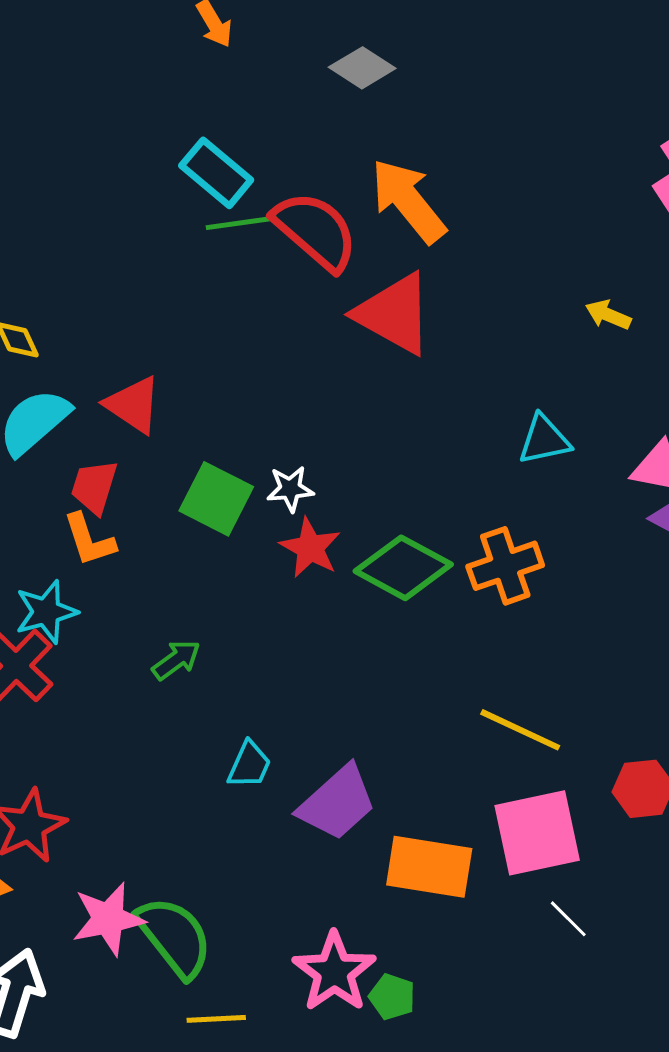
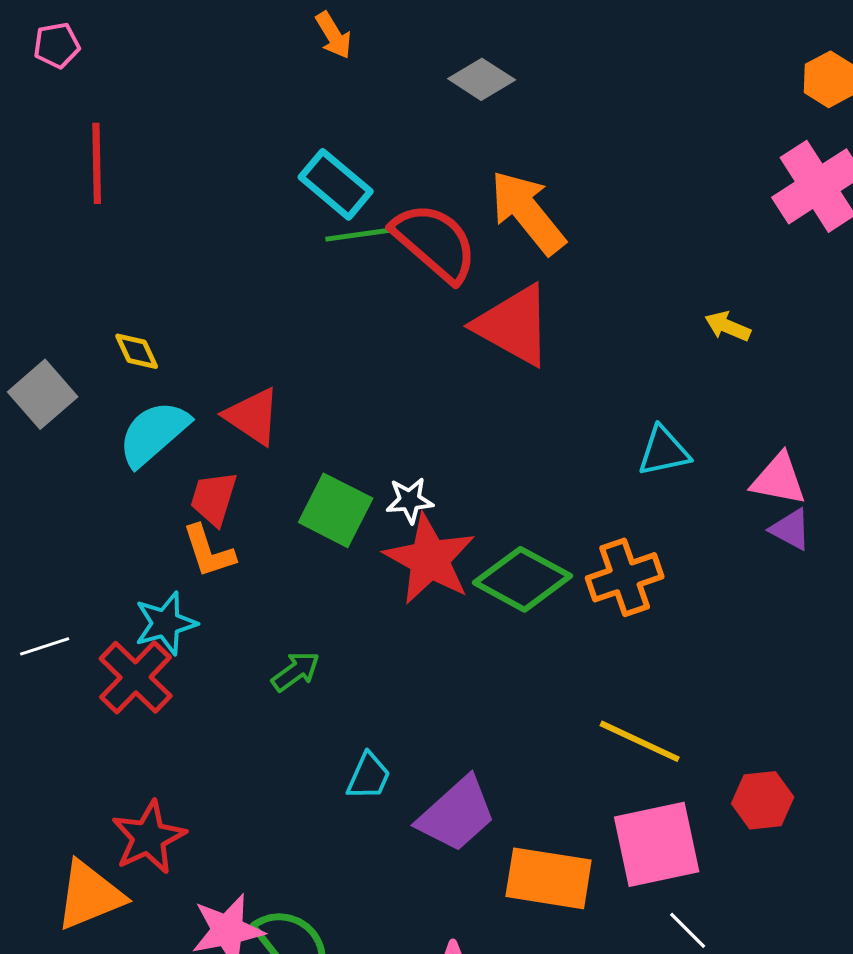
red star: (310, 548) -> (430, 559), size x1.5

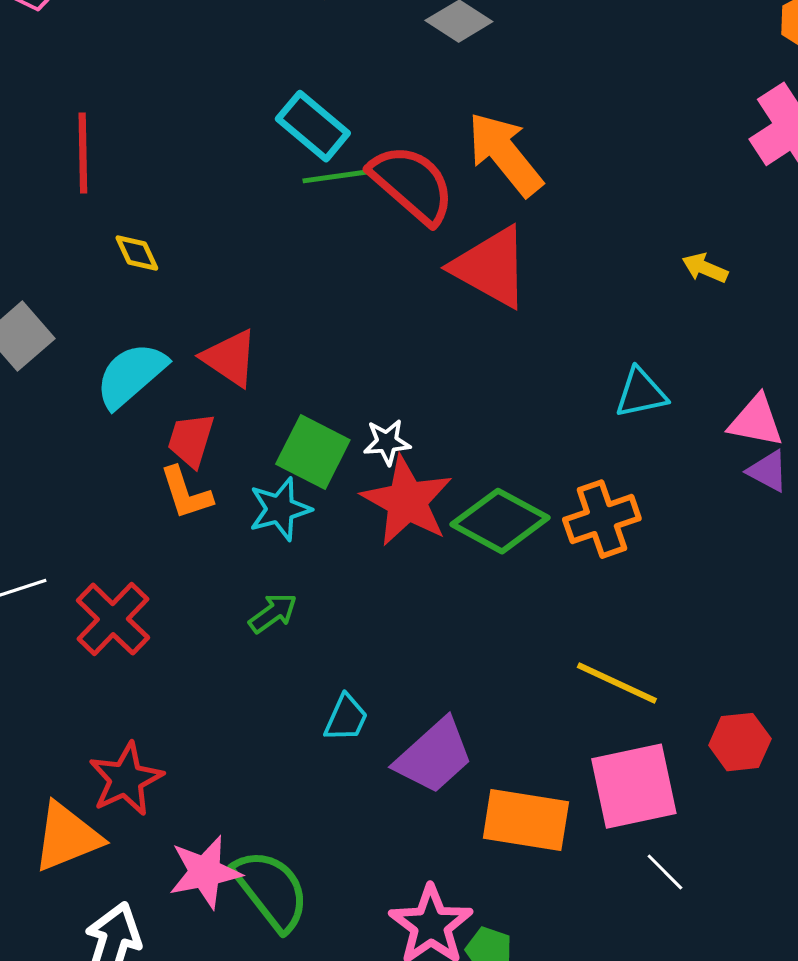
red line: (97, 163) -> (83, 153), moved
yellow diamond: (137, 351) -> (137, 253), moved
cyan star: (166, 623) -> (280, 509), moved

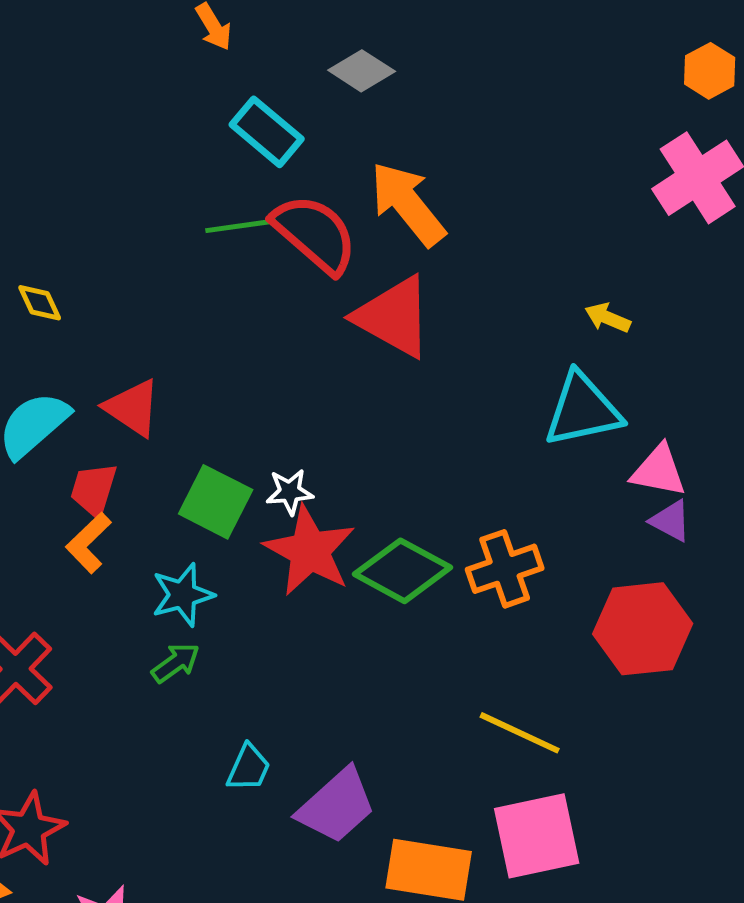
cyan rectangle: (313, 126) -> (267, 132), moved
cyan triangle: (641, 393) -> (583, 410), moved, size x1.5
orange L-shape: (186, 493) -> (89, 543), turned 64
cyan star: (280, 509) -> (183, 595), moved
red hexagon: (740, 742) -> (643, 629), moved, size x1.6

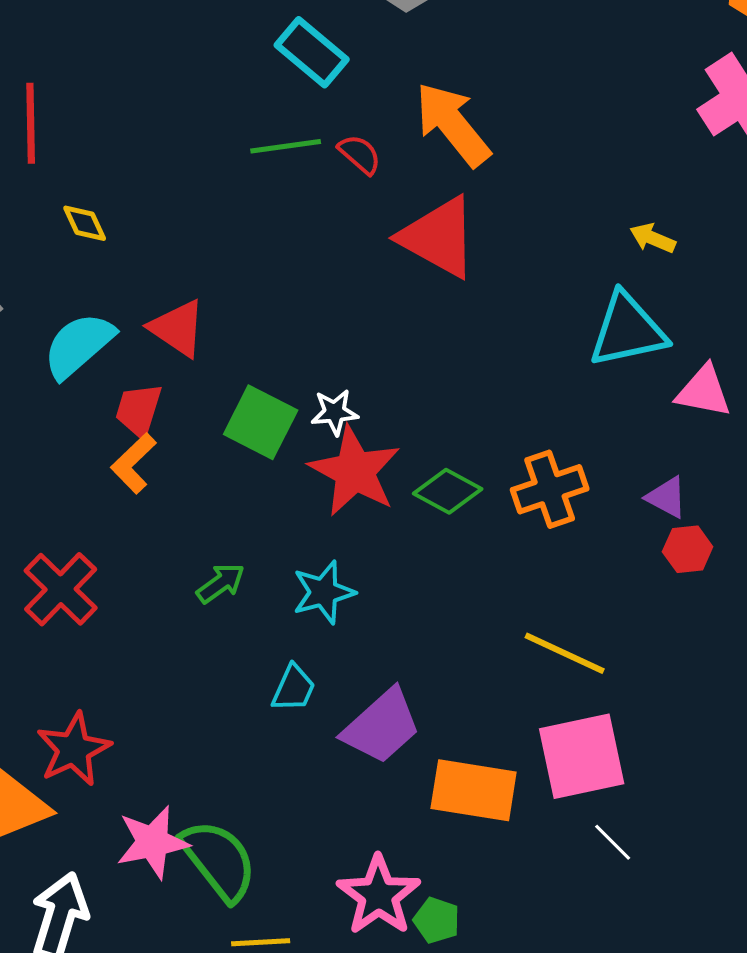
red semicircle: (315, 234) -> (360, 154), size x0.5
purple triangle: (671, 521) -> (667, 497), moved
green diamond: (403, 571) -> (448, 491), size x0.7
cyan star: (183, 595) -> (324, 592), moved
red hexagon: (643, 629) -> (688, 549), size x0.5

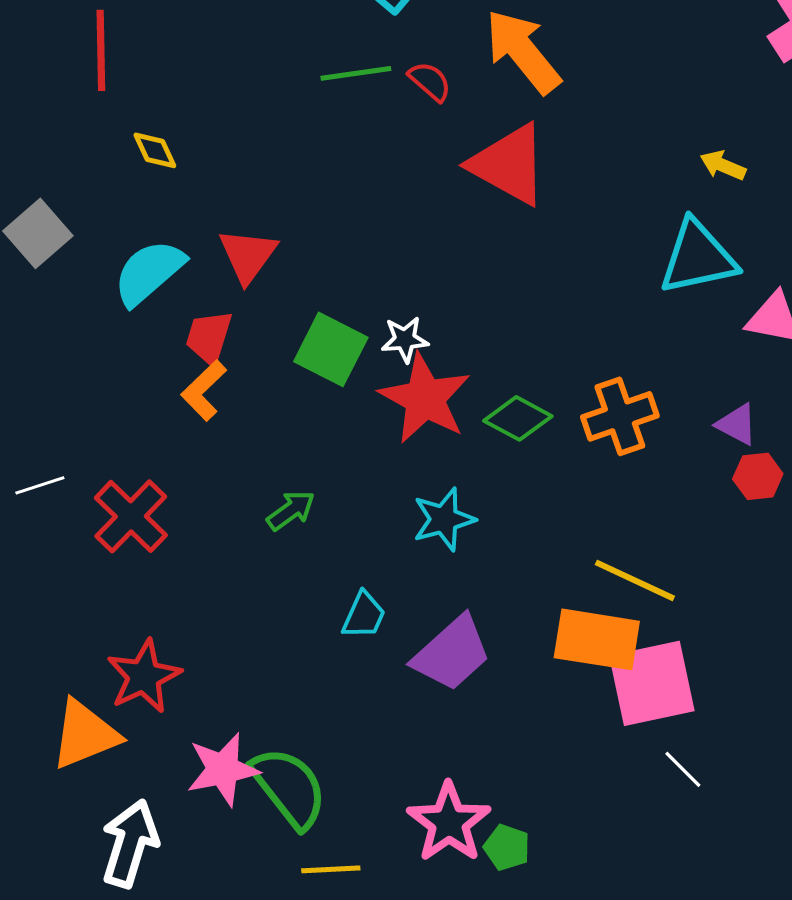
red triangle: (178, 328) -> (248, 255), turned 32
cyan star: (324, 592) -> (444, 519), moved
orange rectangle: (474, 790) -> (597, 639), moved

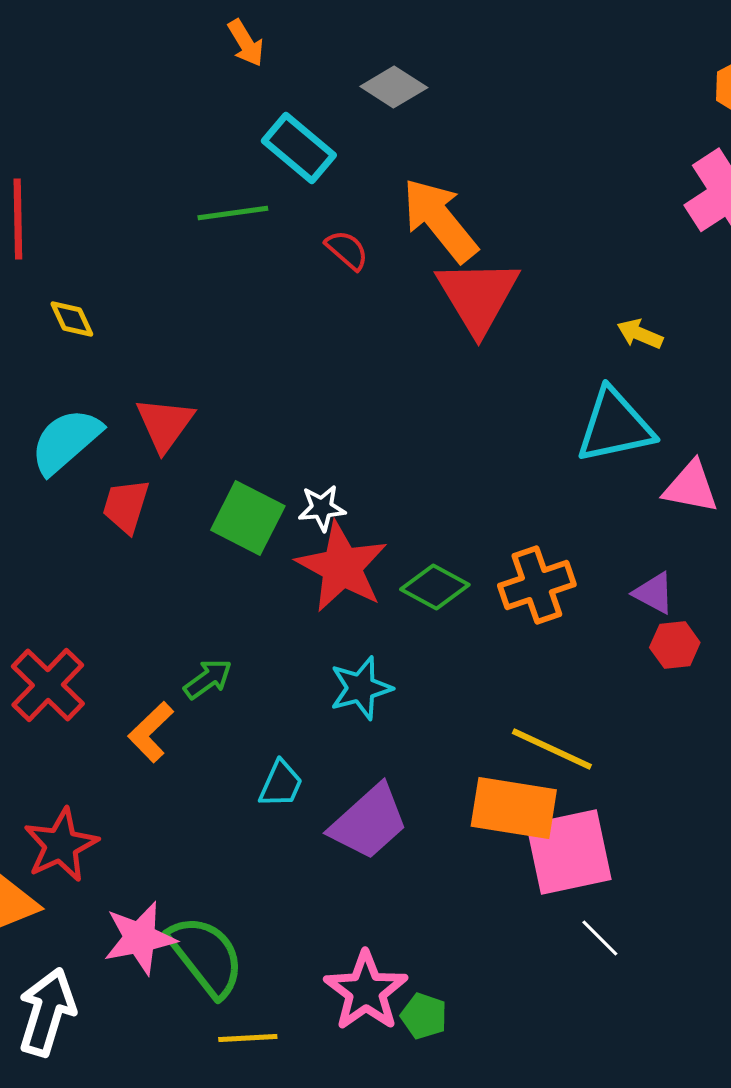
green line: (356, 73) -> (233, 213), moved
red triangle: (509, 164) -> (478, 296), moved, turned 30
orange L-shape: (204, 390) -> (151, 732), moved

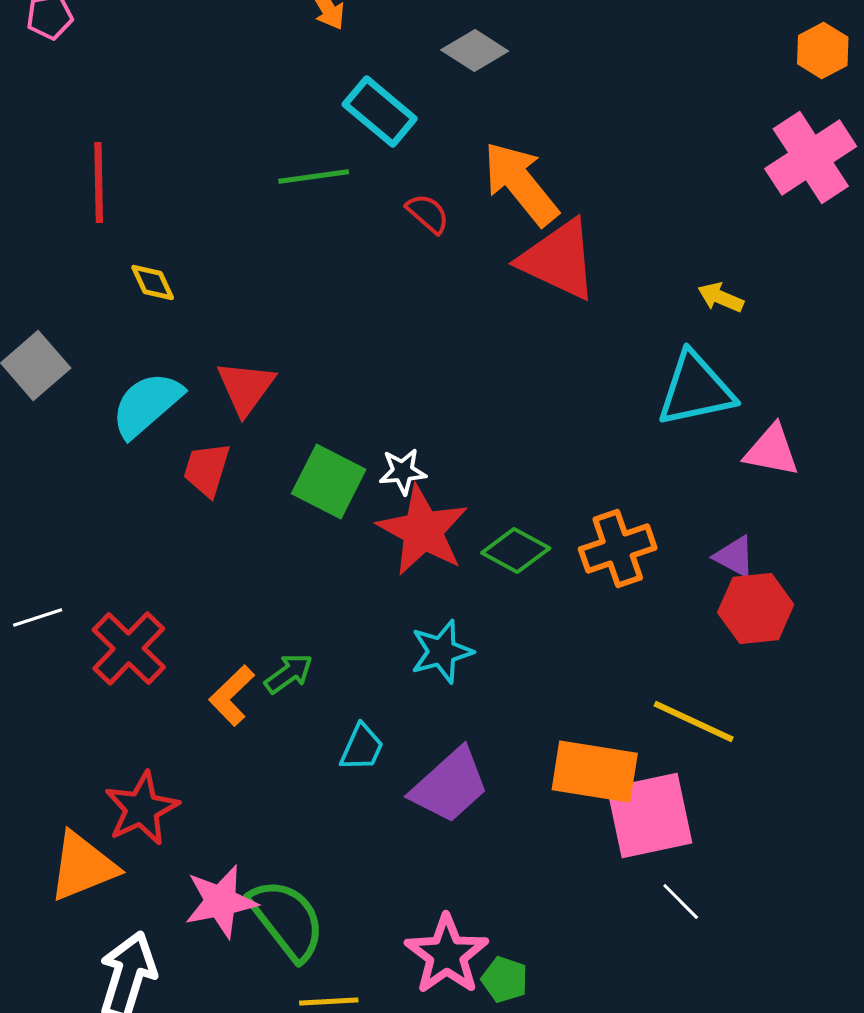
red triangle: (478, 296) -> (559, 260), turned -34
red hexagon: (675, 645) -> (756, 608), size x1.5
green arrow: (208, 679) -> (289, 674), moved
yellow line: (552, 749) -> (694, 722), moved

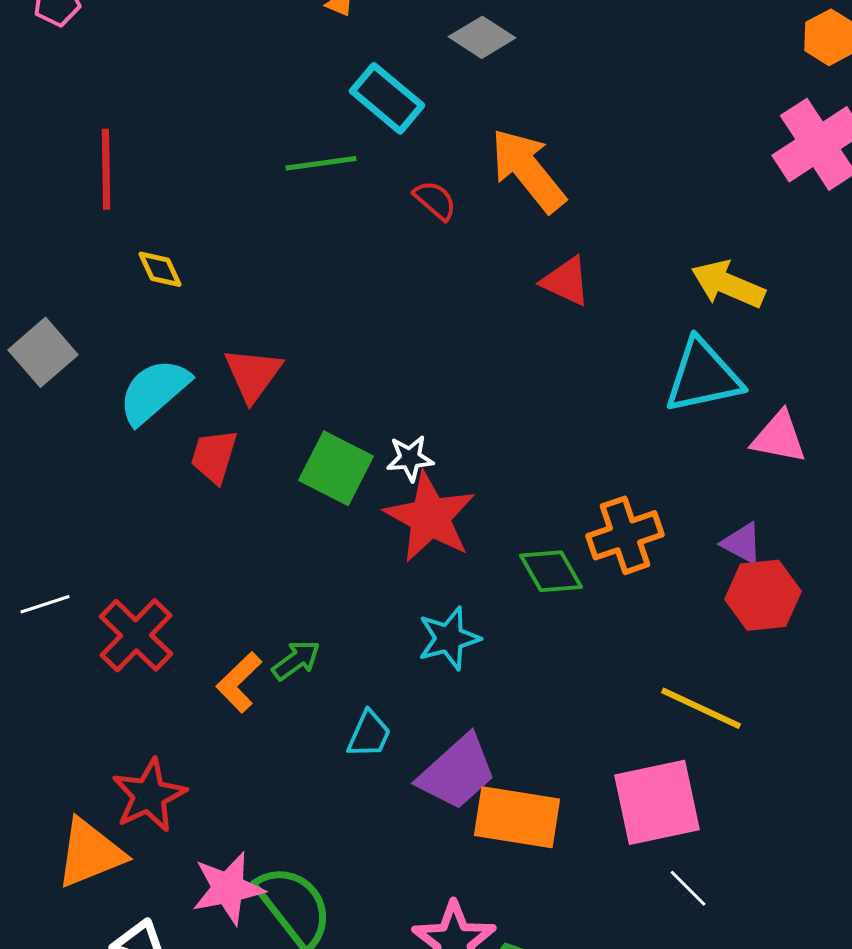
red triangle: (559, 260) -> (566, 281), moved, size x0.6
yellow arrow: (721, 298) -> (728, 284), size x1.6
green diamond: (516, 550) -> (551, 571), moved, turned 32
orange rectangle: (595, 772) -> (517, 817), moved

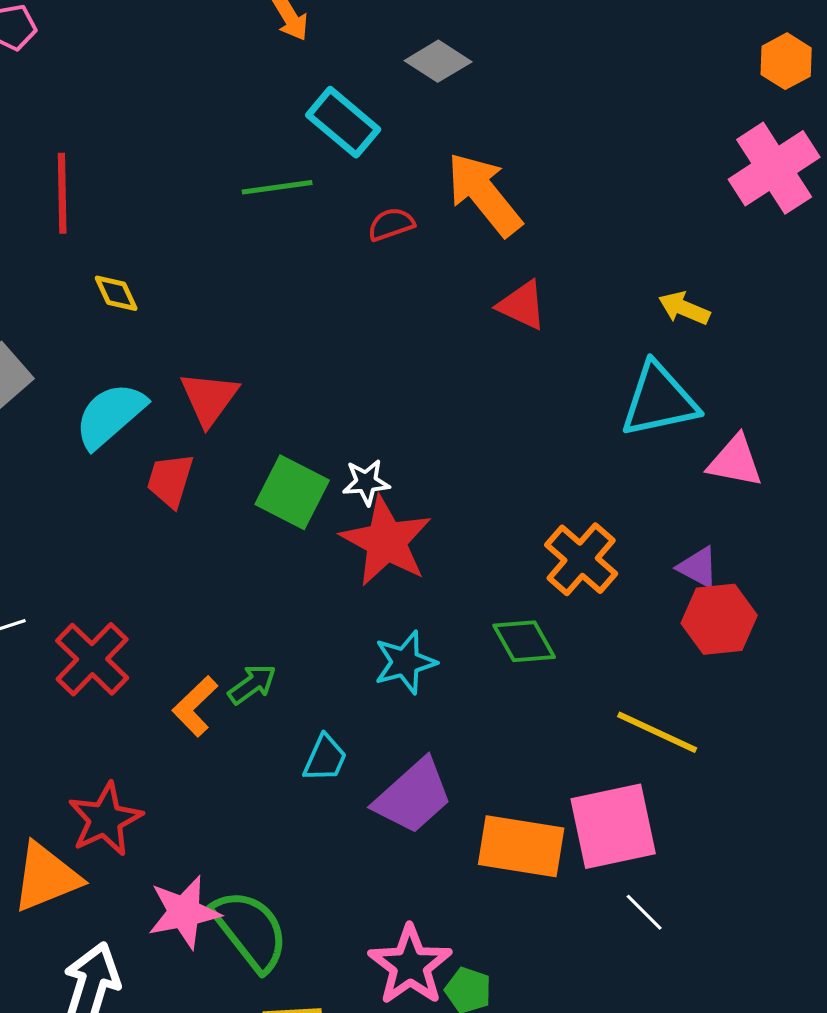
red semicircle: (435, 200) -> (391, 224), turned -60
yellow arrow: (728, 284) -> (684, 308), size x0.7
orange cross: (625, 535) -> (581, 559), turned -30
green diamond: (551, 571) -> (524, 641), moved
orange rectangle: (517, 817) -> (521, 846), moved

